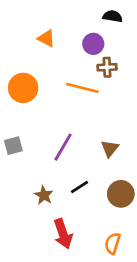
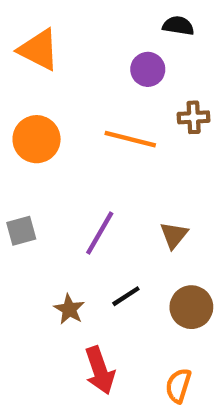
orange triangle: (46, 38) -> (39, 50), moved, size x1.5
brown cross: (107, 67) -> (194, 117), moved

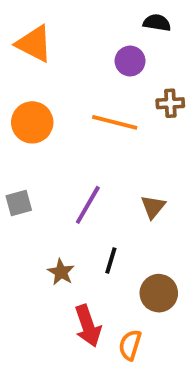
black line: (126, 296) -> (111, 261), turned -40
brown circle: (191, 307) -> (159, 293), moved
orange semicircle: (178, 386) -> (130, 345), moved

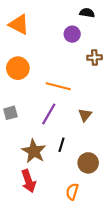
orange line: (115, 122) -> (58, 86), moved
brown star: (61, 272) -> (34, 151), size x1.6
red arrow: (88, 326) -> (29, 181), moved

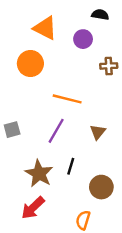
orange triangle: (19, 24) -> (45, 28), moved
orange circle: (18, 68) -> (30, 64), moved
red arrow: (29, 181) -> (33, 208), turned 65

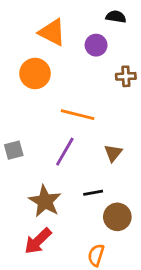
black line: (71, 166) -> (93, 193), moved, turned 63

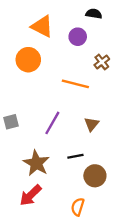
brown cross: (126, 76) -> (102, 62), turned -35
orange line: (78, 115) -> (75, 84), moved

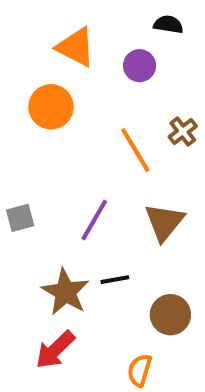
brown cross: (102, 62) -> (183, 132), moved
orange line: (75, 84) -> (135, 150), turned 45
brown triangle: (91, 124) -> (164, 222), size x1.5
black line: (75, 156) -> (115, 280), moved

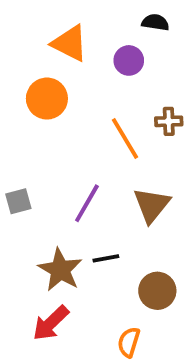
brown cross: (183, 132) -> (169, 121), turned 36

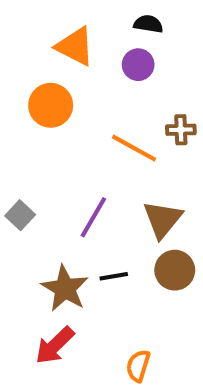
black semicircle: (155, 22) -> (148, 24), moved
orange line: (125, 138) -> (134, 148), turned -30
gray square: (18, 201) -> (20, 215), turned -32
brown circle: (157, 291) -> (175, 270), moved

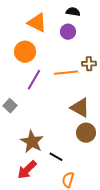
orange line: (134, 148) -> (66, 73), turned -35
purple line: (93, 217) -> (34, 80), moved
brown triangle: (163, 219) -> (80, 108), turned -40
black line: (114, 276) -> (56, 157), moved, turned 40

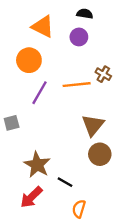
brown cross: (89, 64) -> (103, 74), turned 32
gray square: (10, 106) -> (12, 123), turned 32
brown triangle: (80, 108) -> (93, 125), turned 40

